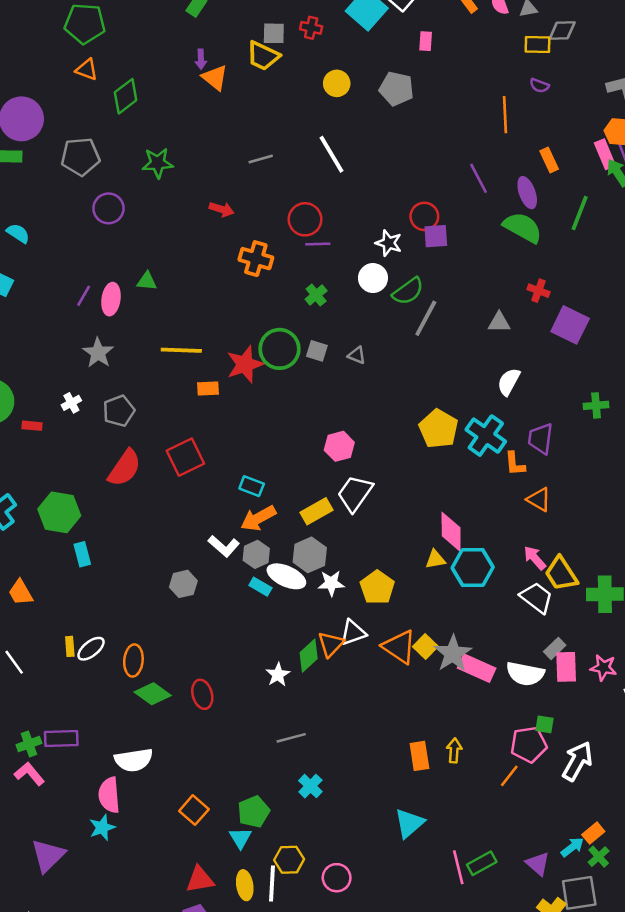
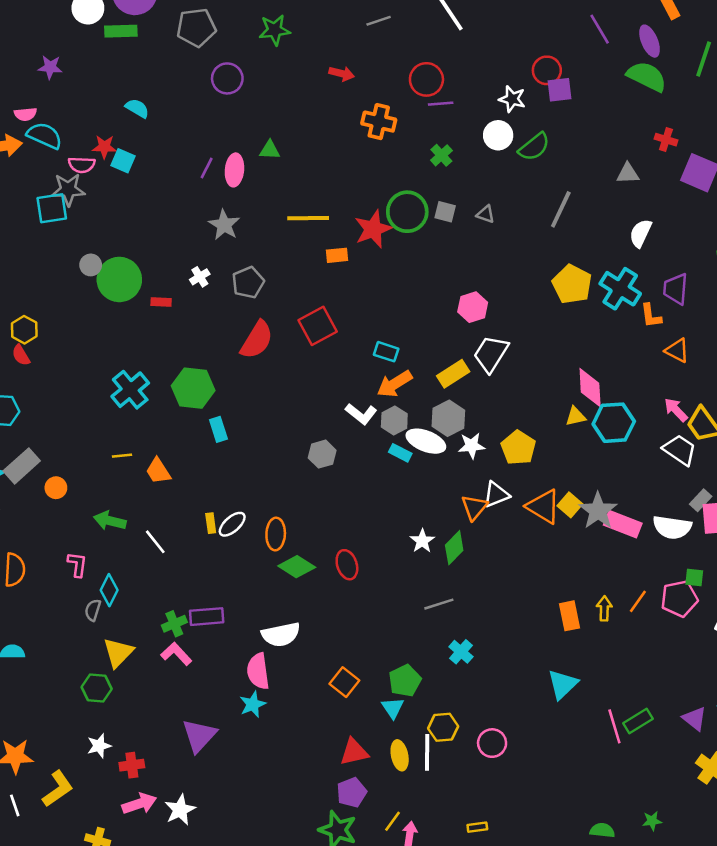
gray line: (426, 318) -> (561, 209), moved
green diamond: (309, 656) -> (454, 548), moved
orange line: (509, 776) -> (638, 601), moved

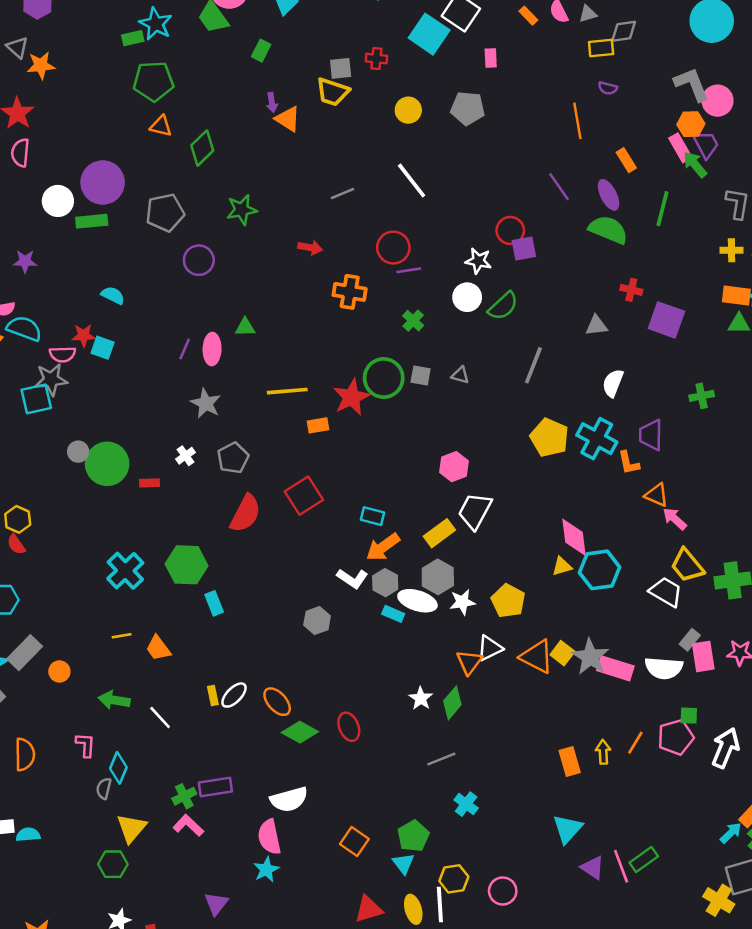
pink arrow: (676, 410) -> (675, 519), moved
orange ellipse: (276, 534) -> (277, 702), turned -40
purple triangle: (695, 719) -> (593, 868), moved
purple triangle: (199, 736) -> (216, 904), size x0.7

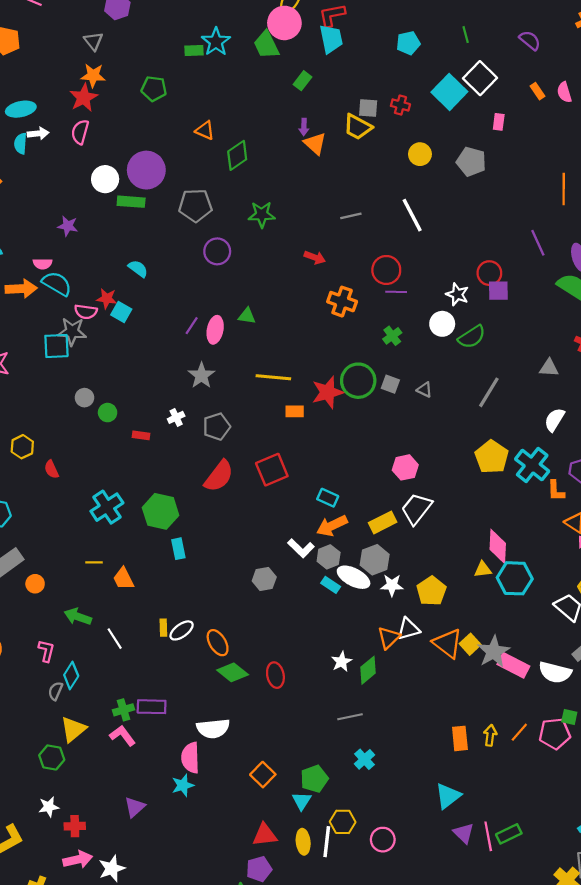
orange star: (41, 65) -> (93, 75), moved
green pentagon: (153, 81) -> (154, 89), moved, size x0.7
green circle: (107, 464) -> (108, 413), size x0.5
red semicircle: (16, 544) -> (51, 469), moved

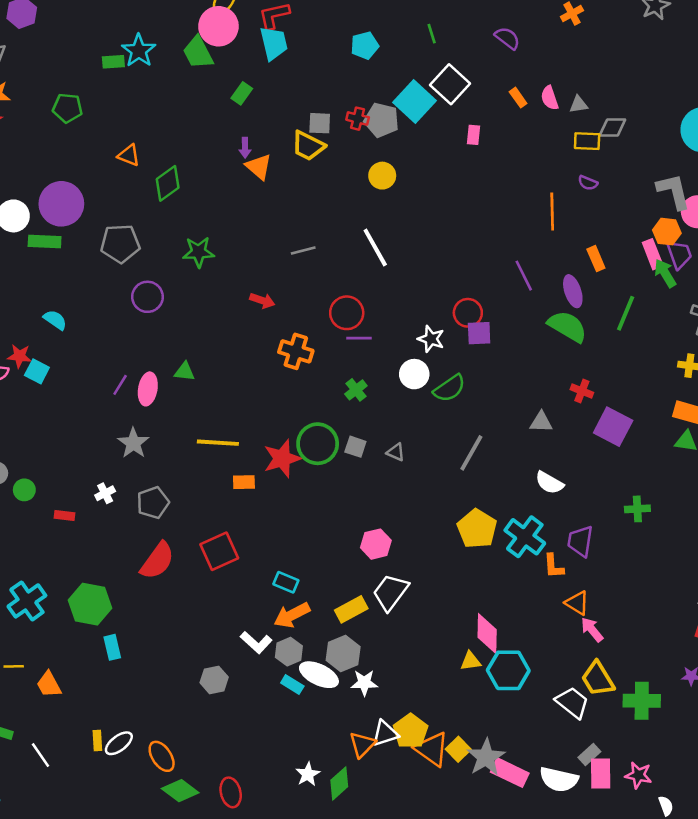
gray pentagon: (471, 162) -> (382, 120), moved
white semicircle: (554, 420) -> (549, 483), turned -90
yellow pentagon: (431, 591) -> (410, 731), moved

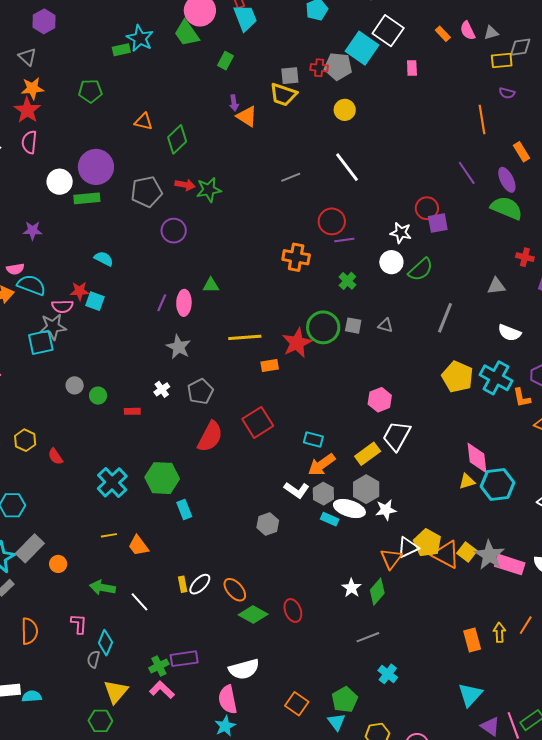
red arrow: (262, 301) -> (185, 185), moved

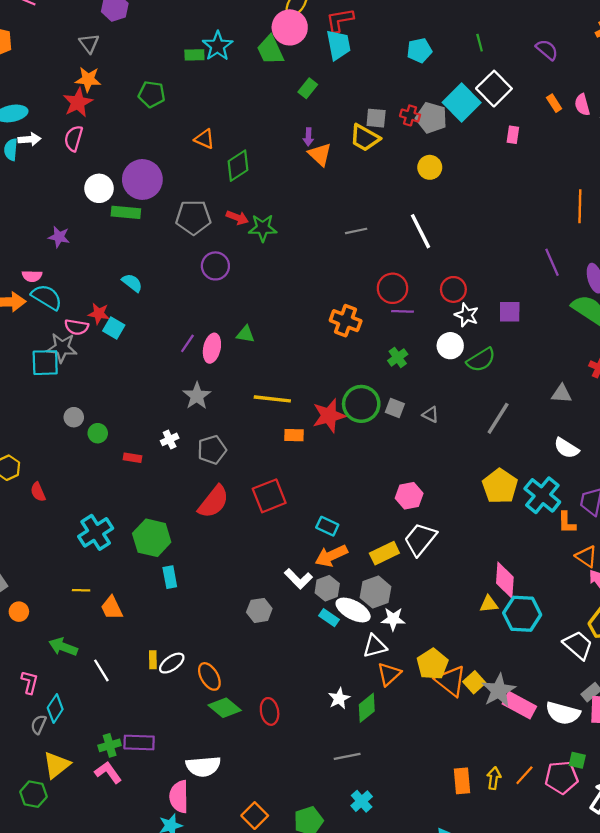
red circle: (427, 208) -> (453, 289), moved
white triangle: (408, 547) -> (375, 646), moved

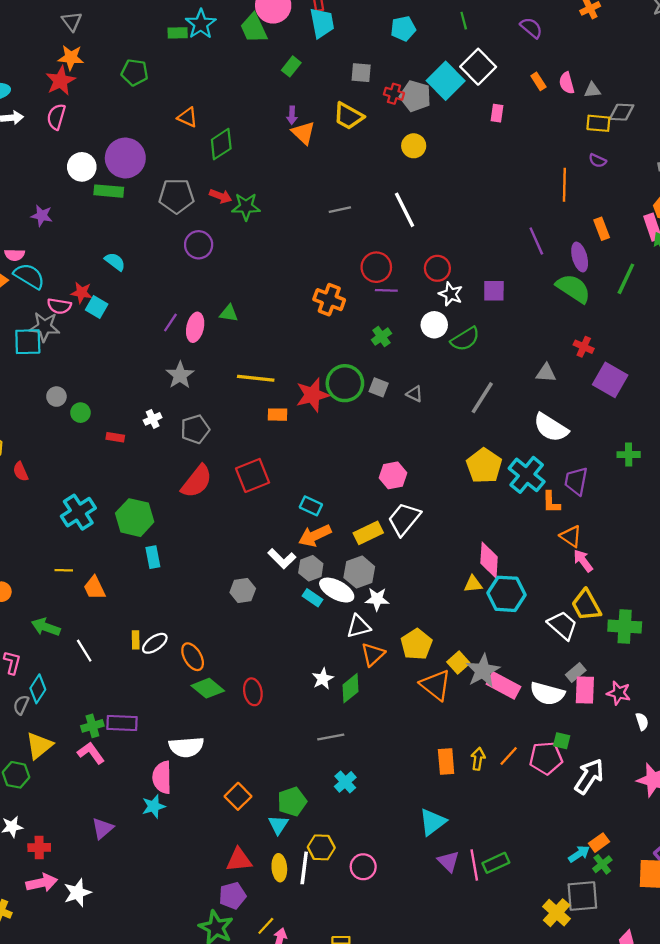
gray square: (376, 118) -> (361, 73), moved
white semicircle: (566, 448) -> (551, 428), size x1.4
orange triangle: (451, 681) -> (436, 685), moved

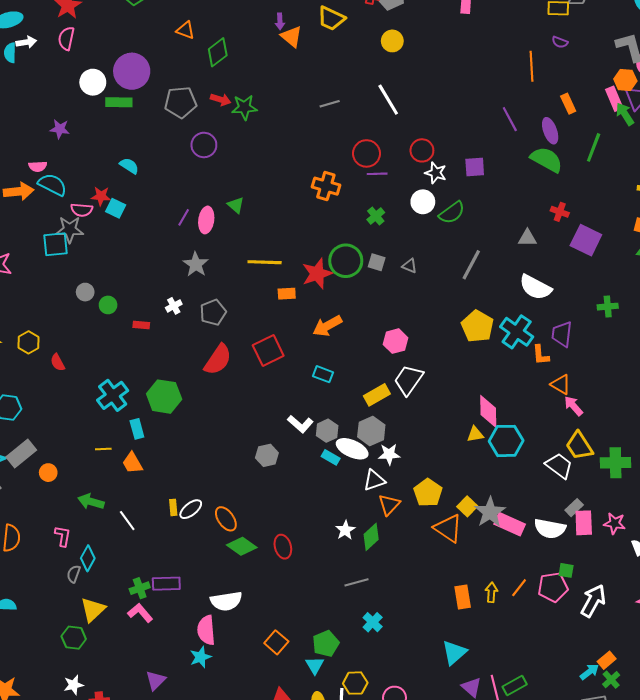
green triangle: (229, 313) -> (236, 205), turned 36
orange arrow: (315, 536) -> (327, 326), moved
cyan rectangle: (153, 557) -> (137, 429), moved

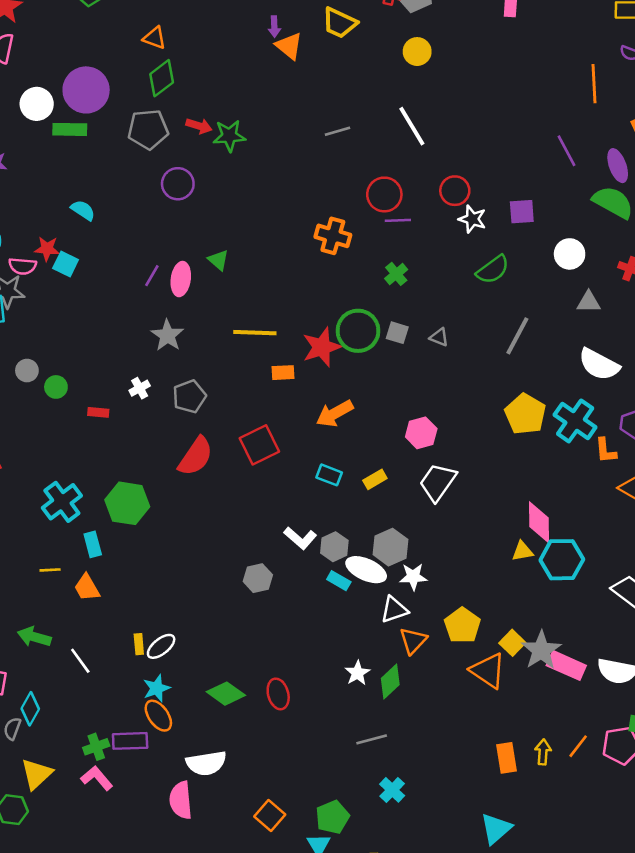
green diamond: (218, 52) -> (162, 78), moved
white circle: (423, 202) -> (570, 254), moved
yellow rectangle: (377, 395) -> (375, 479), moved, size x0.7
orange ellipse: (226, 519) -> (158, 716), moved
cyan star: (201, 657) -> (157, 688), moved

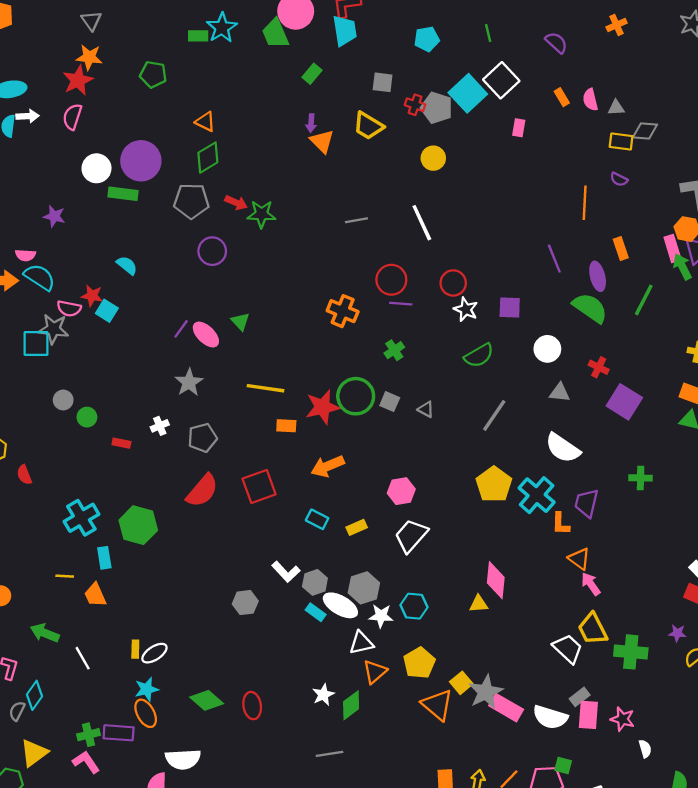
pink ellipse: (181, 279) -> (206, 335), turned -60
cyan hexagon: (562, 560) -> (414, 606), moved, size x0.7

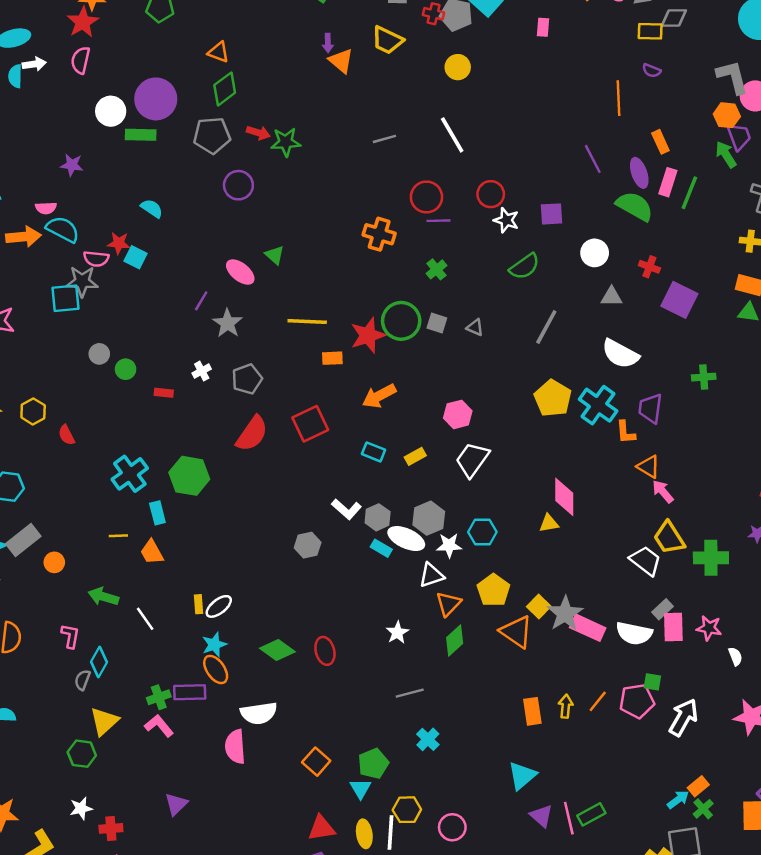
pink rectangle: (673, 248) -> (668, 182), moved, turned 40
purple line: (181, 329) -> (201, 301), moved
green diamond: (351, 705) -> (455, 640), moved

